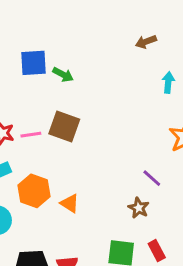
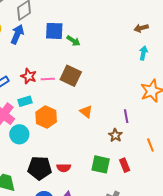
brown arrow: (146, 42) -> (141, 28), moved
purple line: (152, 178) -> (126, 116), turned 32
orange triangle: (70, 203) -> (86, 112), moved

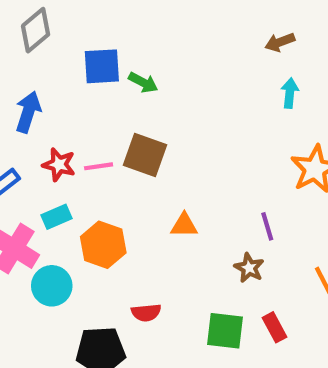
blue arrow: (17, 34) -> (28, 112), moved
orange triangle: (86, 112) -> (184, 225), turned -32
red semicircle: (64, 168) -> (146, 313), moved

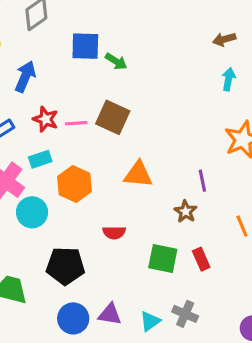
orange triangle: (184, 225) -> (138, 174), size x1.4
red semicircle: (146, 313) -> (114, 233), moved

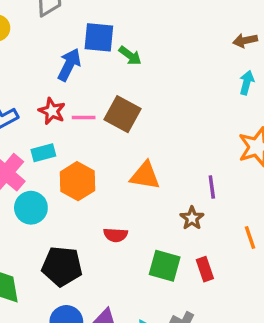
blue arrow: (25, 77) -> (69, 65), moved

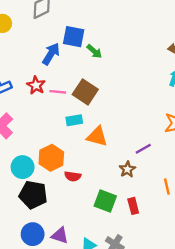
cyan rectangle: (43, 153) -> (74, 120), moved
orange hexagon: (77, 181) -> (51, 158), moved
purple line: (212, 187) -> (143, 149), turned 63
cyan circle: (31, 208) -> (23, 167), moved

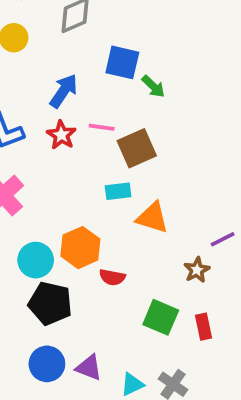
blue arrow: (51, 54) -> (64, 91), moved
pink line: (58, 92) -> (102, 127), moved
brown square: (85, 92) -> (137, 148), turned 30

